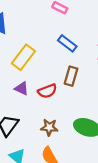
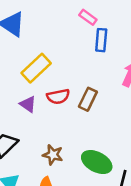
blue rectangle: (67, 43) -> (101, 40), moved, turned 48
red semicircle: (47, 91) -> (58, 97), moved

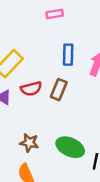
pink rectangle: (88, 17) -> (55, 14), turned -42
blue rectangle: (101, 40) -> (68, 55), moved

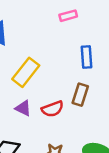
red semicircle: (31, 89) -> (53, 109), moved

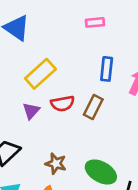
purple triangle: (23, 108) -> (31, 111), turned 36
red semicircle: (53, 109) -> (63, 104), moved

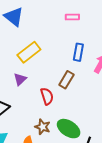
red semicircle: (63, 104) -> (47, 96), moved, turned -102
brown star: (56, 164) -> (43, 127), moved

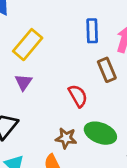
brown rectangle: (66, 80) -> (107, 70), moved, turned -42
red semicircle: (47, 96) -> (78, 96), moved

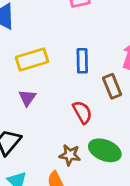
blue rectangle: (92, 31) -> (82, 61), moved
yellow rectangle: (28, 45) -> (32, 60), turned 32

